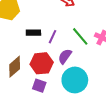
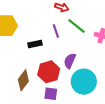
green line: (80, 36) -> (77, 26), moved
purple line: (53, 37) -> (56, 31), moved, turned -32

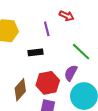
green line: (77, 26) -> (81, 52), moved
purple line: (56, 31) -> (47, 29), moved

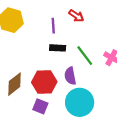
black rectangle: (36, 52) -> (58, 48), moved
purple semicircle: (71, 73) -> (70, 76), turned -49

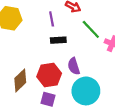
green line: (85, 56) -> (91, 29), moved

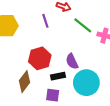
black rectangle: (58, 40) -> (58, 76), moved
red hexagon: (49, 75) -> (40, 58), moved

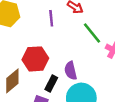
black rectangle: (58, 76) -> (51, 83), turned -64

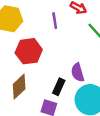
red hexagon: (35, 59) -> (29, 51), moved

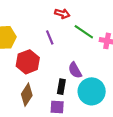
purple line: (55, 21) -> (50, 37), moved

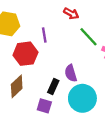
purple line: (50, 37) -> (44, 35), moved

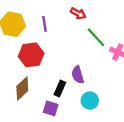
purple line: (44, 35) -> (44, 24), moved
cyan circle: (82, 98) -> (90, 101), size x0.6

